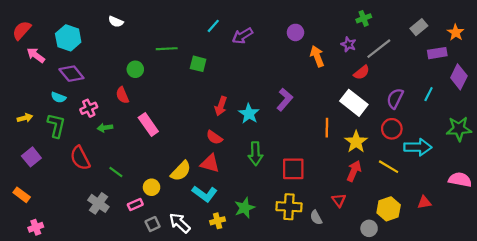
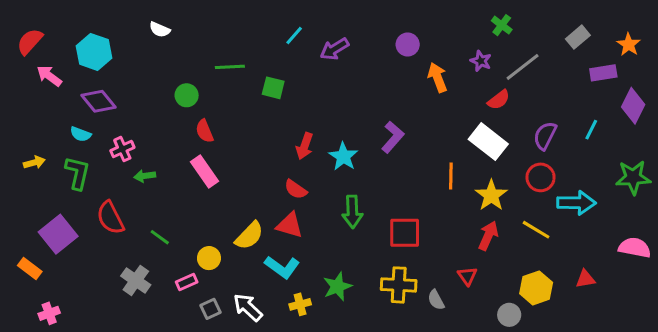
green cross: (364, 18) -> (502, 25), turned -32
red semicircle: (122, 95) -> (205, 131), moved
purple square: (31, 157) -> (58, 234), moved, size x1.4

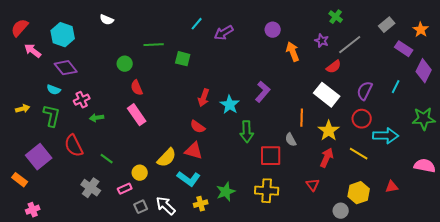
purple rectangle: (603, 73) -> (404, 49), turned 42
green arrow: (352, 212) -> (247, 132), moved
gray semicircle: (436, 300) -> (291, 140), moved

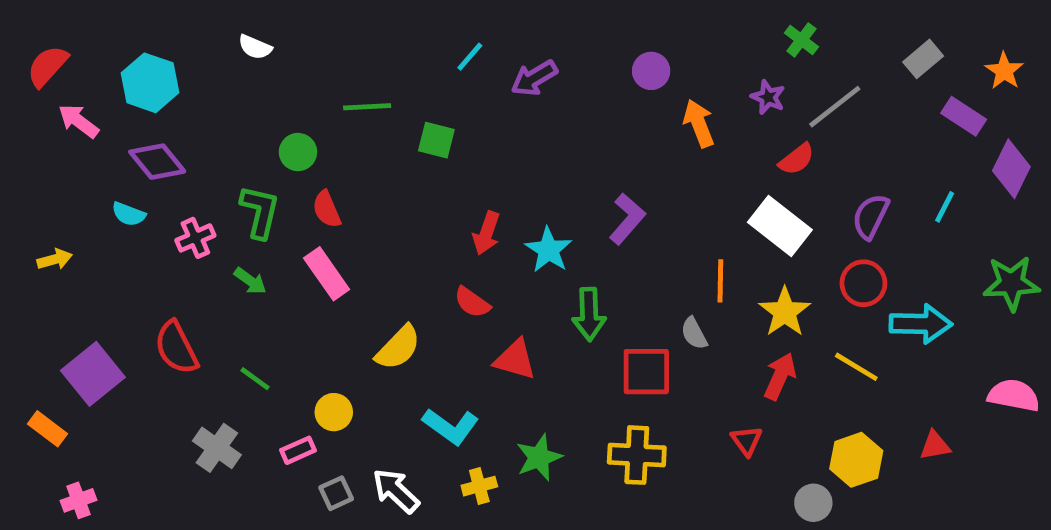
green L-shape: (52, 116) -> (260, 212), moved
green arrow: (97, 118) -> (250, 281), moved, turned -136
red triangle: (194, 151) -> (515, 360), moved
yellow semicircle: (167, 158) -> (398, 348), moved

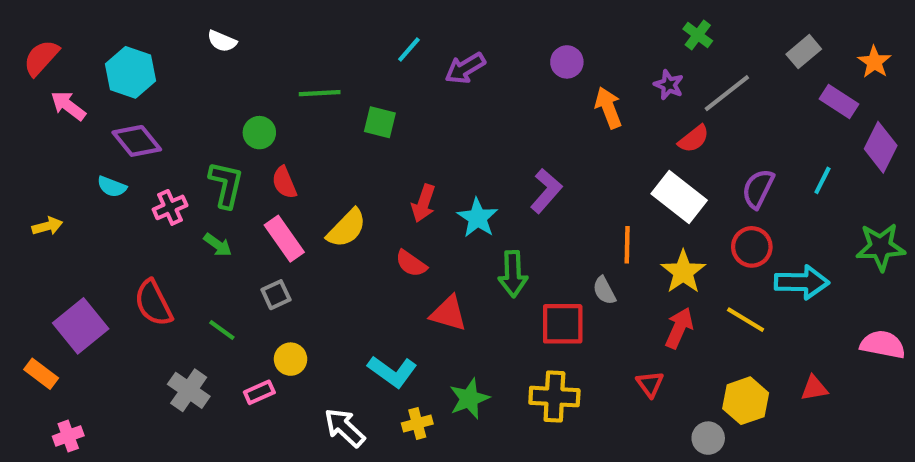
yellow semicircle: (398, 348) -> (347, 228), moved
gray square: (336, 493) -> (276, 295), moved

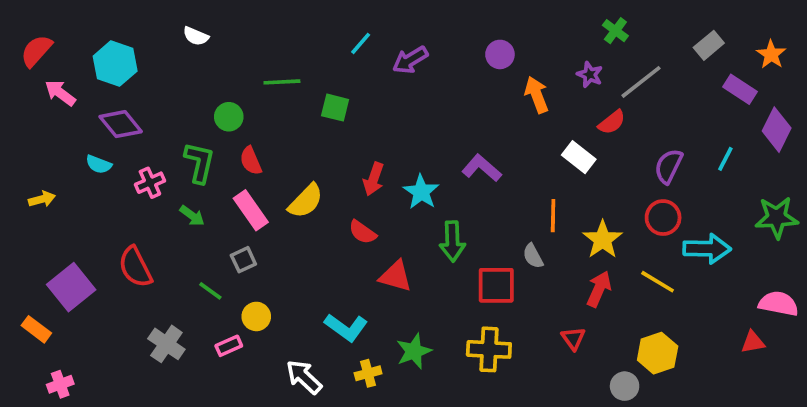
purple L-shape: (546, 191) -> (482, 168), turned -90
white rectangle: (679, 197) -> (579, 157), moved, size x0.7
green line: (222, 330) -> (210, 291), moved
red triangle: (814, 388) -> (753, 342), moved

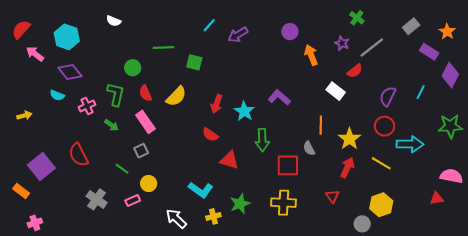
yellow semicircle: (306, 201) -> (176, 96), moved

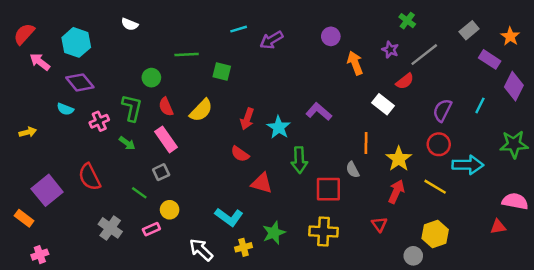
cyan line: (209, 25) -> (239, 29), turned 32

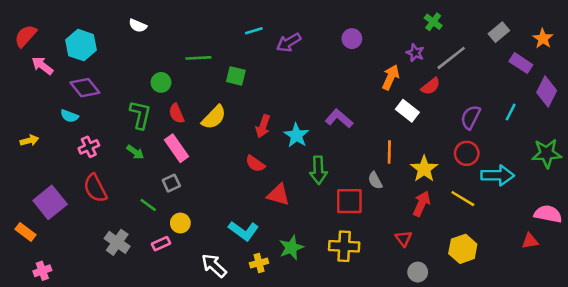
orange arrow: (355, 63) -> (391, 77), moved, turned 45
pink cross: (99, 121) -> (89, 147), moved
gray circle: (413, 256) -> (418, 272), moved

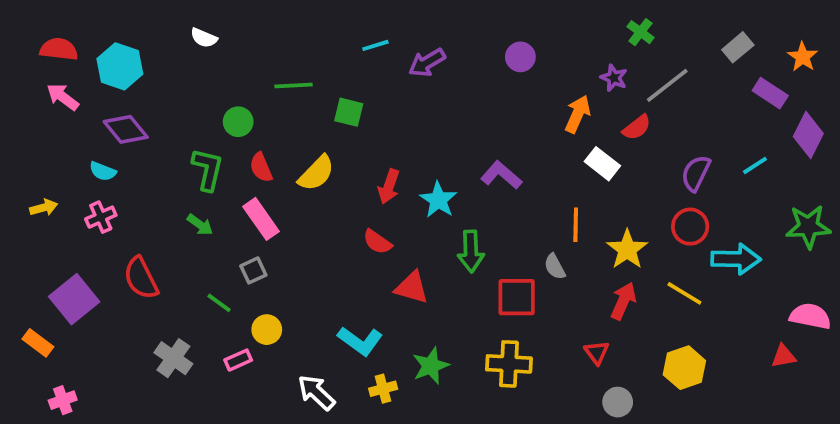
red semicircle: (26, 36) -> (59, 49), moved, turned 55
cyan line: (511, 112) -> (755, 166), turned 30
pink cross: (89, 147) -> (101, 217), moved

